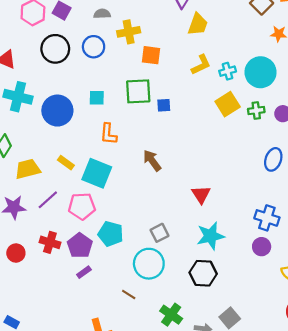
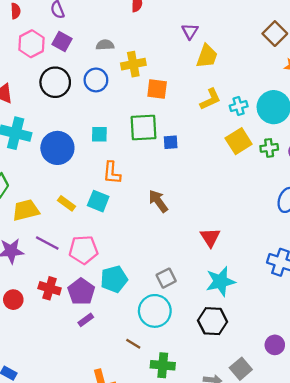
cyan square: (97, 173) -> (98, 201), moved, size x0.7
purple line: (48, 200) -> (47, 243), turned 70
cyan pentagon: (111, 234) -> (114, 279), turned -30
purple circle: (262, 247) -> (275, 345), moved
green cross: (171, 315) -> (163, 365), moved, turned -30

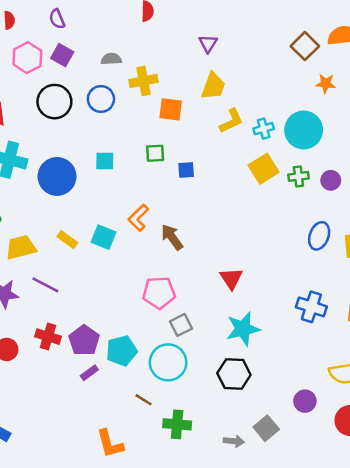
yellow trapezoid: (207, 56) -> (213, 86), moved
green square: (143, 128) -> (155, 153), size x0.6
orange L-shape: (112, 173) -> (138, 218), moved, turned 40
pink pentagon: (83, 250) -> (159, 293), moved
cyan pentagon: (114, 279) -> (122, 351), moved

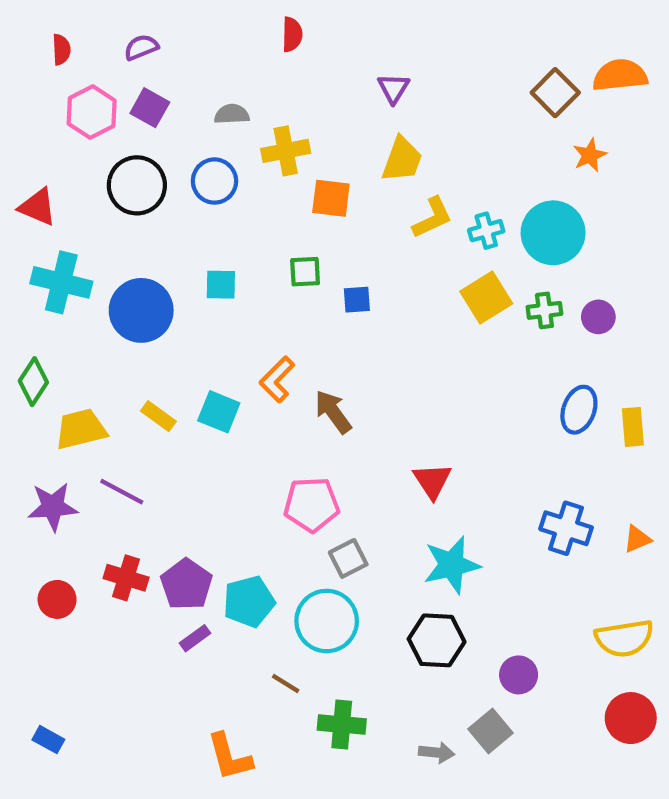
purple semicircle: (57, 19) -> (141, 47), turned 90
orange star: (326, 83) -> (590, 155), turned -30
purple circle: (305, 401) -> (519, 675), moved

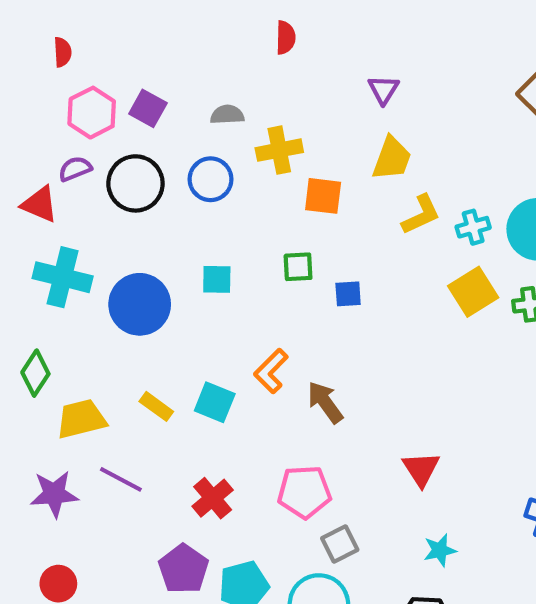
purple semicircle: (141, 47) -> (75, 169), moved
cyan star: (452, 565) -> (440, 550), size x0.6
red cross: (126, 578) -> (213, 498), moved, turned 33

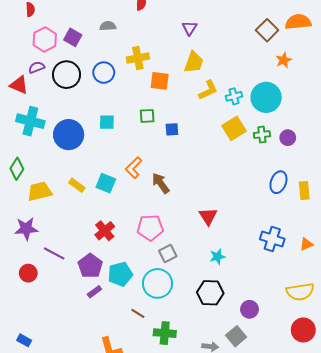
gray semicircle: (227, 115) -> (108, 26), moved
purple line: (121, 479) -> (54, 253), moved

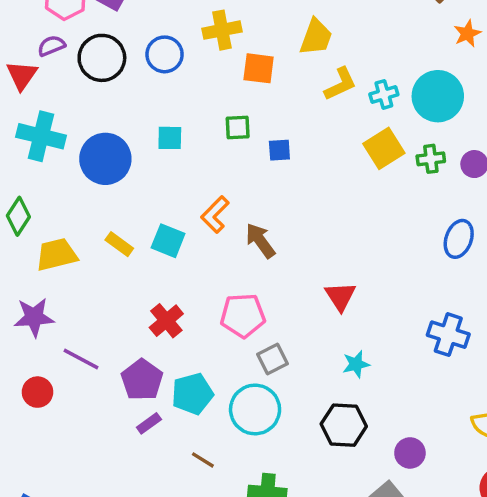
red triangle: (19, 85) -> (22, 75), turned 42
brown line: (138, 313) -> (203, 460), moved

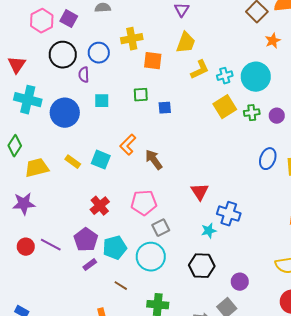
purple semicircle: (51, 46) -> (84, 75), moved, turned -70
blue cross: (448, 335) -> (229, 214), moved
purple line: (81, 359) -> (51, 245), moved

